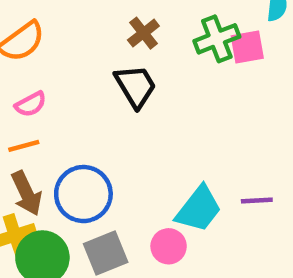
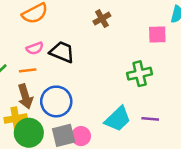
green cross: (217, 39) -> (140, 74), moved
black trapezoid: (136, 86) -> (62, 52), moved, turned -45
pink circle: (169, 246) -> (81, 136), moved

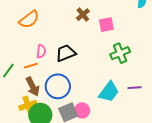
pink square: (157, 35) -> (106, 25), moved
pink semicircle: (35, 48) -> (41, 51), moved, turned -56
black trapezoid: (62, 52) -> (66, 53), moved, turned -35

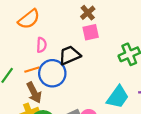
pink square: (106, 25) -> (91, 32), moved
pink semicircle: (41, 51) -> (42, 45), moved
blue circle: (58, 86) -> (52, 73), moved

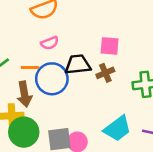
brown cross: (88, 13) -> (105, 73), moved
pink semicircle: (42, 45) -> (50, 43), turned 48

